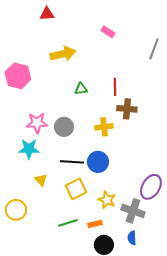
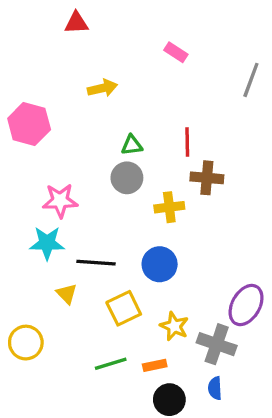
yellow arrow: (63, 54) -> (102, 88), size x0.7
gray circle: (64, 127) -> (127, 178), moved
black line: (72, 162) -> (96, 263), moved

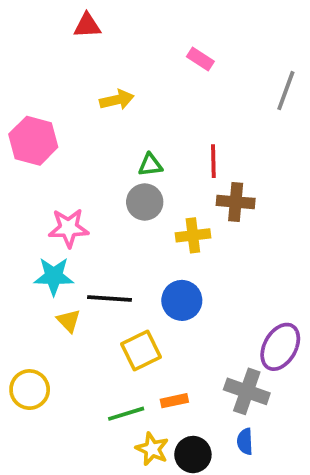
yellow triangle: (67, 294) -> (69, 321), moved
yellow star: (174, 326) -> (152, 449), moved
orange rectangle: (155, 365) -> (174, 401), moved

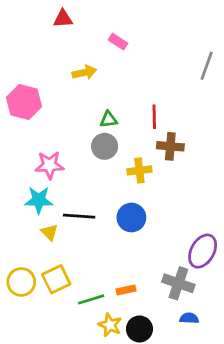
pink rectangle: (200, 59) -> (118, 42), moved
yellow square: (141, 351) -> (56, 279), moved
blue semicircle: (245, 442) -> (189, 318), moved, turned 96

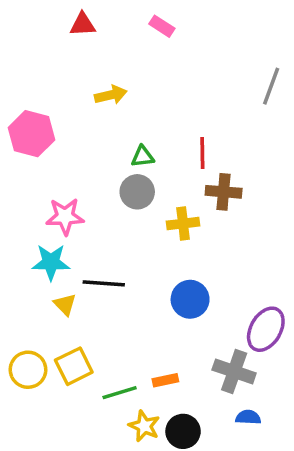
pink rectangle: (118, 42) -> (162, 26), moved
blue circle: (131, 217) -> (190, 299), moved

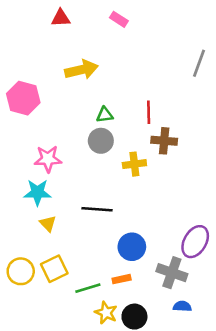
yellow arrow: (111, 95) -> (81, 70), size x1.4
black line: (104, 283) -> (97, 209), moved
blue circle: (190, 299) -> (132, 247), moved

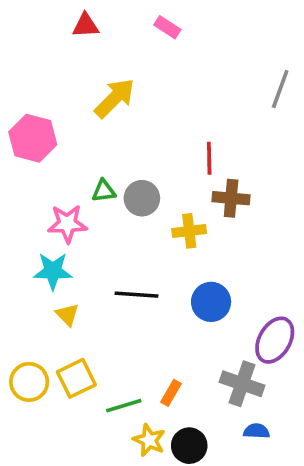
yellow arrow: (81, 70) -> (115, 98), turned -32
green triangle: (105, 115) -> (104, 191), moved
blue circle: (132, 247) -> (211, 302), moved
orange rectangle: (122, 279) -> (171, 393), turned -48

